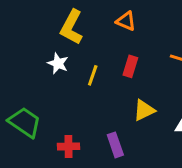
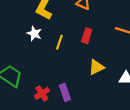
purple rectangle: (115, 145) -> (65, 92), moved
red cross: (69, 146) -> (42, 93), turned -32

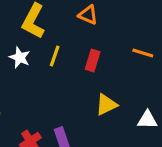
yellow line: (59, 42) -> (55, 56), moved

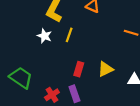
red rectangle: (93, 61) -> (79, 69), moved

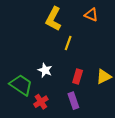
white star: (44, 36) -> (45, 70), moved
red cross: (52, 95) -> (41, 102), moved

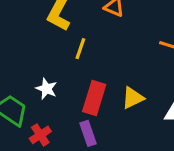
red rectangle: (78, 77) -> (94, 98), size x1.5

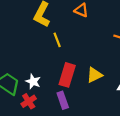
yellow line: (80, 49) -> (57, 40), turned -40
white star: (46, 89) -> (33, 82), moved

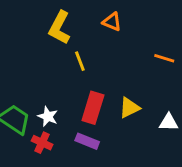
purple rectangle: (63, 100) -> (87, 141), turned -49
red cross: (29, 101) -> (42, 143), turned -32

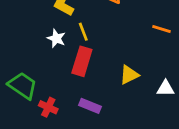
red rectangle: (93, 108) -> (82, 61), moved
white star: (48, 116) -> (56, 38), moved

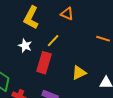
yellow line: (83, 32) -> (53, 41), moved, turned 64

